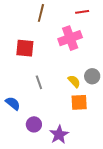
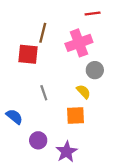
brown line: (41, 13) -> (43, 33), moved
gray circle: (92, 76) -> (95, 70), moved
orange square: (79, 102) -> (76, 115), moved

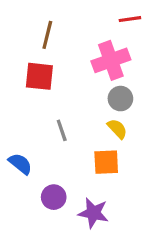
brown line: (43, 33) -> (47, 35), moved
gray circle: (95, 70) -> (120, 99), moved
purple star: (66, 152) -> (93, 213), turned -30

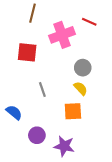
red line: (130, 19) -> (89, 22), moved, turned 32
brown line: (47, 35) -> (33, 13), moved
pink cross: (111, 60) -> (62, 35), moved

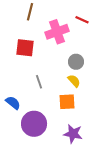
purple circle: (37, 135) -> (34, 124), size x1.6
purple star: (64, 146) -> (73, 134), moved

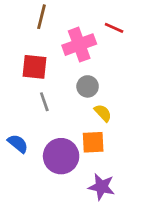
gray circle: (76, 62) -> (88, 86), moved
gray line: (39, 82) -> (44, 102), moved
purple circle: (34, 124) -> (61, 156), moved

